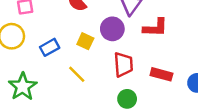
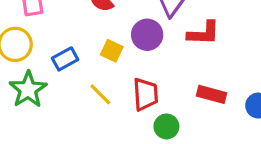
red trapezoid: (123, 64) -> (146, 94), moved
green star: (23, 87) -> (28, 89), moved

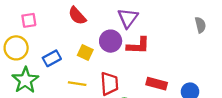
red L-shape: (203, 33) -> (138, 46), moved
yellow line: (100, 94) -> (77, 84), turned -36

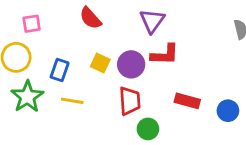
purple circle: (111, 41) -> (131, 64), moved
blue rectangle: (52, 58) -> (60, 70), turned -42
yellow line: (77, 84) -> (72, 101), moved

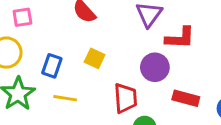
red L-shape: (165, 55) -> (180, 38), moved
purple circle: (131, 64) -> (155, 67), moved

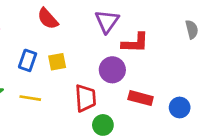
yellow square: (95, 58) -> (57, 62), turned -36
blue rectangle: (52, 66) -> (28, 60), moved

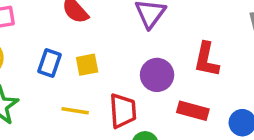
red L-shape: (135, 43) -> (207, 60), moved, turned 100
yellow line: (30, 98) -> (75, 111), moved

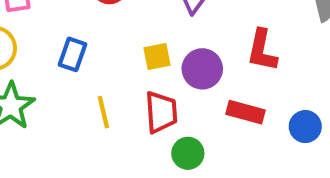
yellow square: (87, 65) -> (157, 56), moved
yellow line: (75, 111) -> (103, 112), turned 68

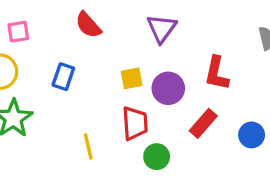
yellow line: (103, 112) -> (88, 147), moved
red rectangle: (246, 112) -> (203, 123), turned -64

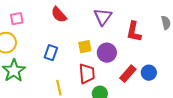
red L-shape: (217, 73) -> (134, 32), moved
blue rectangle: (63, 77) -> (51, 53), moved
blue circle: (252, 135) -> (149, 73), moved

